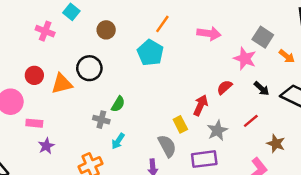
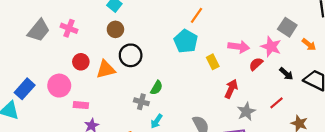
brown circle: (106, 30) -> (115, 29), moved
pink cross: (45, 31) -> (69, 28), moved
pink arrow: (209, 33) -> (239, 47), moved
red semicircle: (225, 87) -> (256, 64), moved
yellow rectangle: (180, 124) -> (213, 62), moved

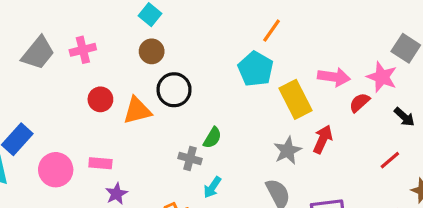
pink cross: (69, 28) -> (83, 50), turned -35
yellow rectangle: (213, 62) -> (296, 99), size x1.6
pink circle: (59, 86) -> (56, 170), moved
gray star: (246, 112) -> (288, 151), moved

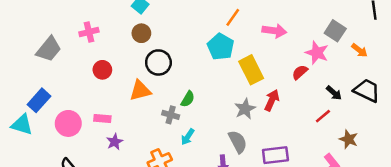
gray trapezoid: (38, 53) -> (49, 49), moved
pink arrow: (334, 77) -> (274, 31), moved
orange triangle: (137, 111) -> (140, 91), moved
black arrow: (404, 117) -> (334, 93), moved

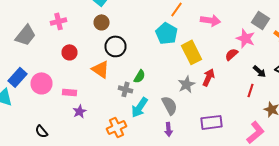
orange triangle: (140, 91) -> (100, 69), turned 48
red line: (323, 116) -> (250, 90), turned -32
pink circle: (68, 123) -> (42, 83), moved
cyan arrow: (188, 137) -> (140, 107), size x1.5
gray semicircle: (238, 142) -> (170, 105), moved

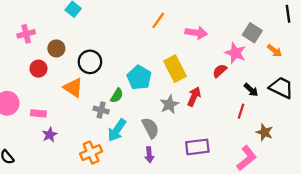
brown circle: (102, 22) -> (56, 48), moved
cyan pentagon: (166, 33) -> (139, 78), moved

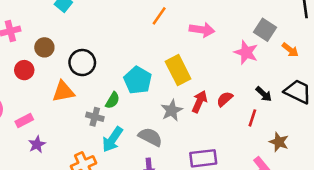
red semicircle: (220, 71) -> (225, 99), moved
orange triangle: (73, 88) -> (63, 92), turned -45
pink rectangle: (38, 113) -> (24, 120), turned -32
gray semicircle: (150, 128) -> (150, 137), turned -35

